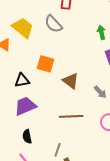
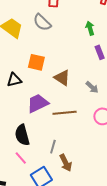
purple trapezoid: (25, 106) -> (38, 103), moved
black semicircle: (27, 137) -> (22, 135), size x1.5

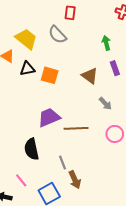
brown triangle: (62, 78) -> (90, 76), moved
black triangle: (14, 80) -> (27, 69), moved
gray line: (53, 147) -> (63, 162), turned -40
pink line: (21, 158) -> (21, 180), moved

